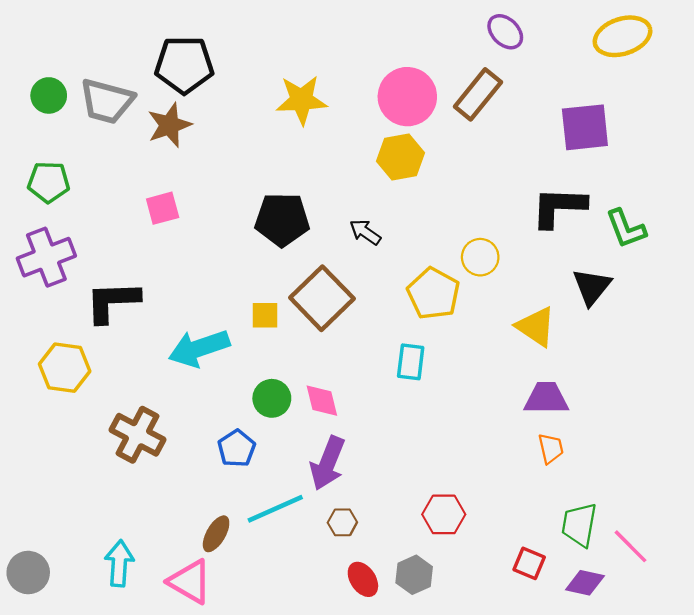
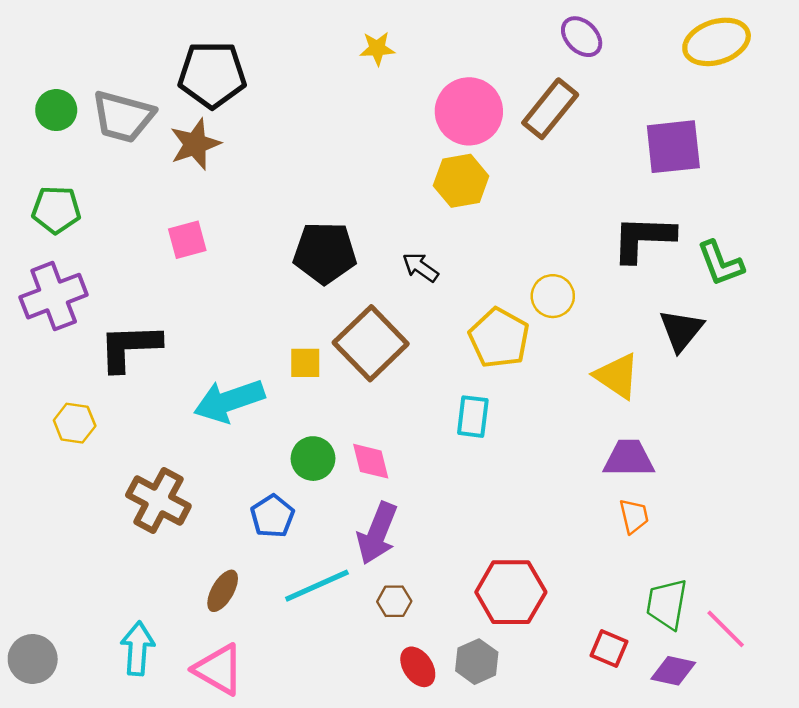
yellow star: (301, 100) -> (377, 48), moved, size x0.6
yellow hexagon: (65, 368) -> (75, 423), size x0.7
red hexagon: (444, 514) -> (511, 592), size x1.4
brown ellipse: (216, 534) -> (223, 591), moved

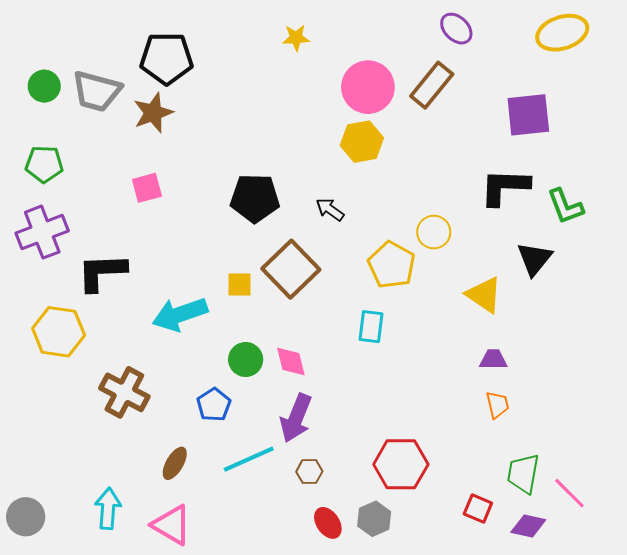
yellow hexagon: (75, 423) -> (59, 332), size x1.6
purple trapezoid: (629, 459) -> (493, 359), size x0.7

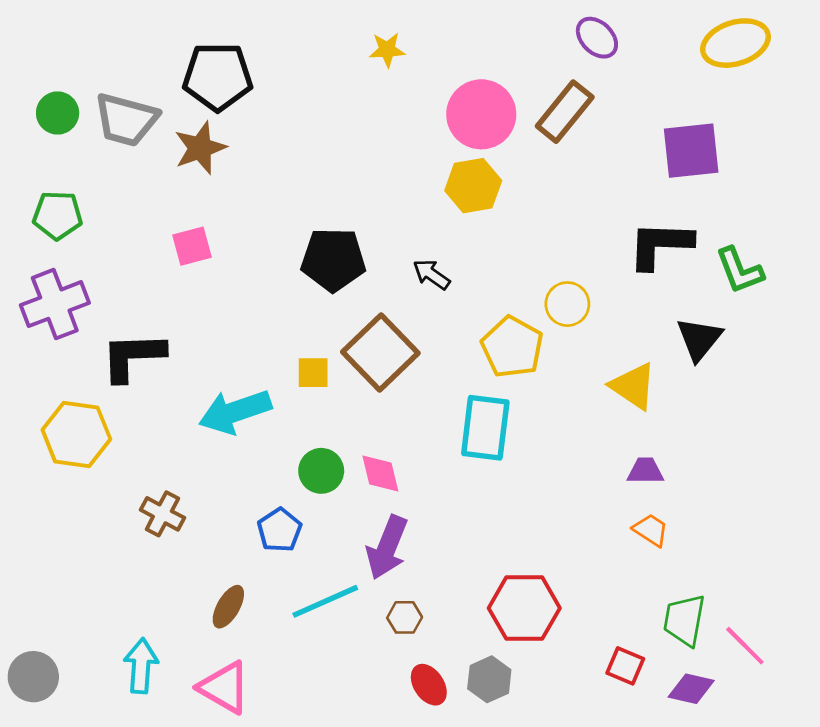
cyan rectangle: (371, 327) -> (485, 428), size x1.5
brown cross: (124, 392) -> (162, 514), size x0.7
orange trapezoid: (497, 405) -> (651, 530), turned -44

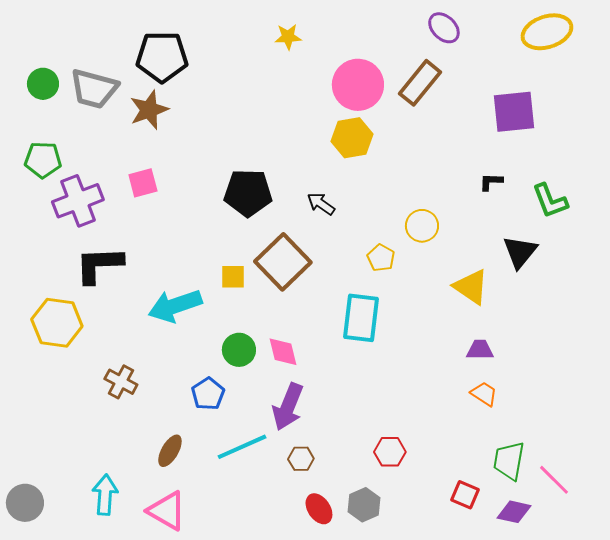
black L-shape: (660, 245) -> (491, 182), size x0.5
purple cross: (55, 304) -> (78, 201), moved
yellow pentagon: (512, 347) -> (381, 258), size x0.6
red hexagon: (524, 608) -> (390, 452), size x0.6

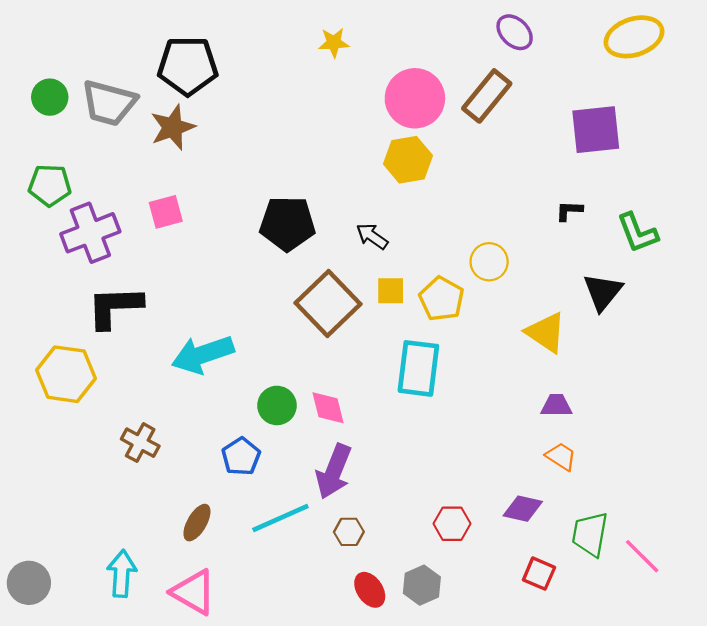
yellow pentagon: (381, 258) -> (442, 299), size x1.4
yellow square: (233, 277) -> (391, 291), moved
purple diamond: (514, 512) -> (523, 509), moved

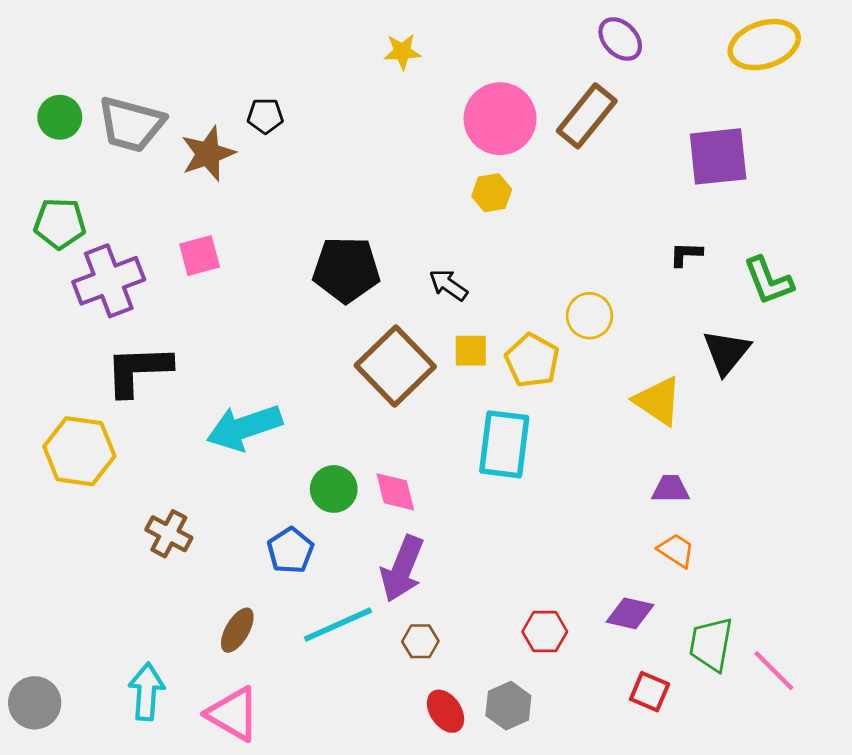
black pentagon: (188, 66) -> (265, 116), moved, size x0.5
yellow hexagon: (408, 160) -> (492, 193), size x0.7

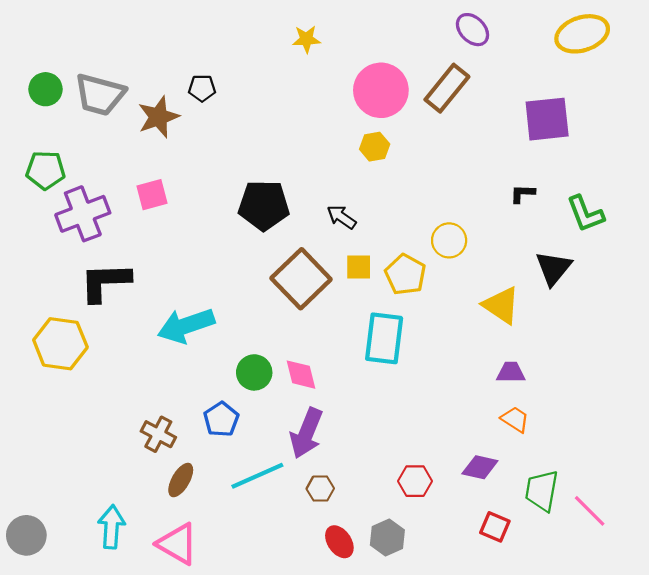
brown cross: (169, 534) -> (158, 434), moved

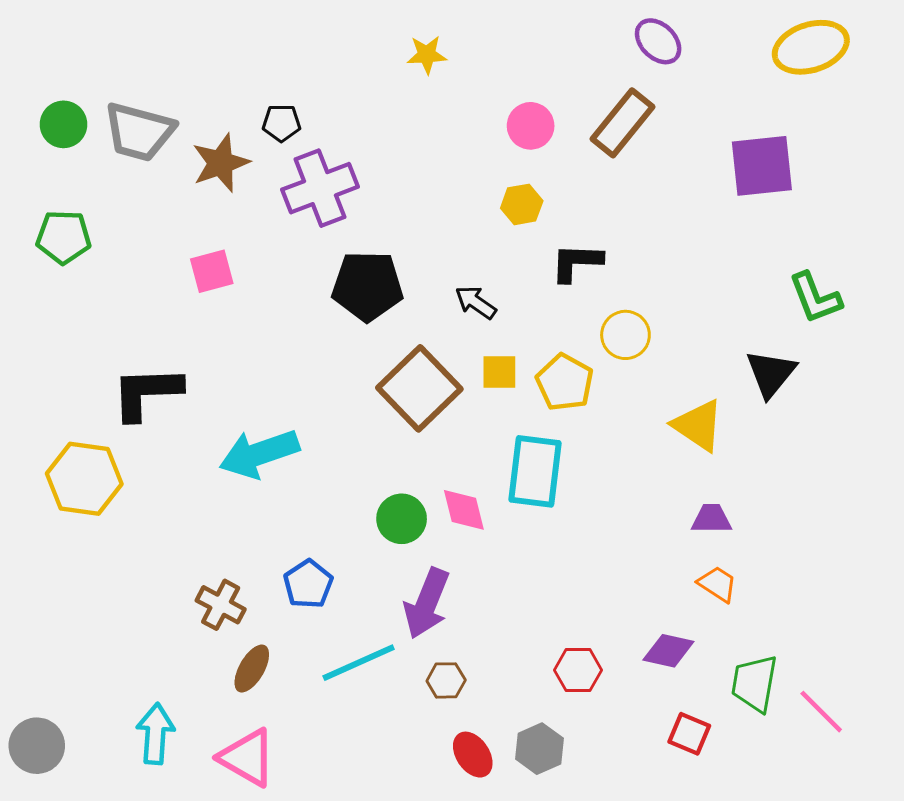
pink circle: (381, 90) -> (531, 126), size x0.6
black L-shape: (523, 194) -> (577, 262), moved, size x1.5
purple cross: (83, 214) -> (320, 188), moved
green circle: (254, 372) -> (402, 519), moved
pink diamond: (301, 375) -> (464, 510), moved

